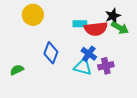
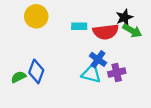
cyan rectangle: (80, 24) -> (79, 26), moved
blue diamond: (51, 53) -> (36, 71), moved

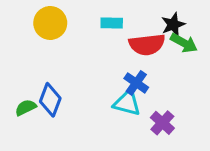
cyan rectangle: (79, 26) -> (112, 23), moved
purple cross: (117, 73) -> (162, 123), moved, turned -35

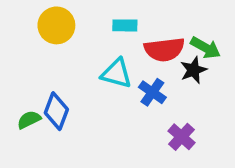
black star: (173, 25) -> (193, 70), moved
cyan triangle: (127, 103) -> (116, 73), moved

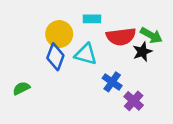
yellow circle: (56, 25) -> (59, 34), moved
blue cross: (152, 92) -> (112, 82), moved
blue diamond: (56, 111) -> (55, 57), moved

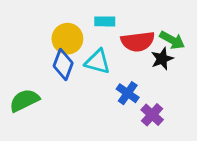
green semicircle: (21, 88) -> (24, 100), size x1.5

